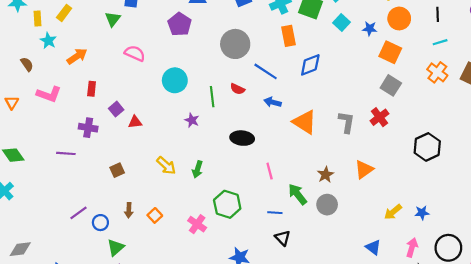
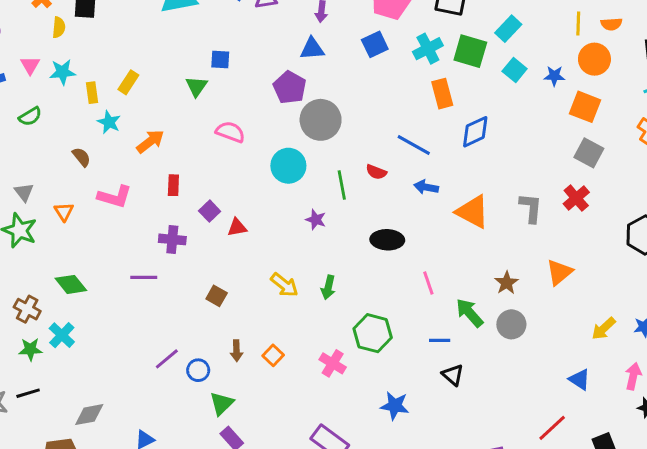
gray circle: (235, 44) -> (321, 120), moved
brown square: (117, 170) -> (217, 296), turned -32

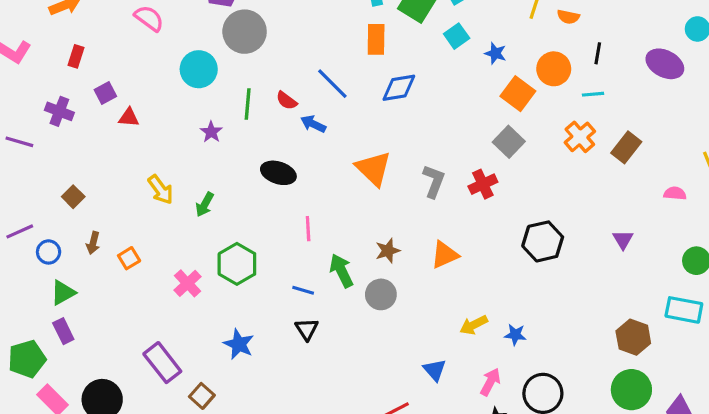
orange circle: (594, 59) -> (554, 69), moved
blue arrow: (426, 187) -> (313, 124), moved
brown square: (217, 296) -> (73, 197), moved

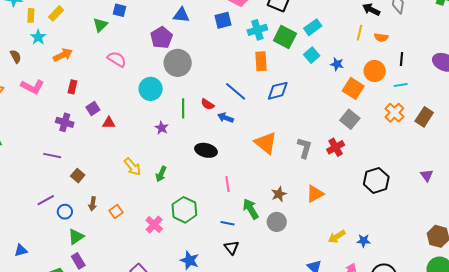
purple line: (19, 142) -> (52, 156), moved

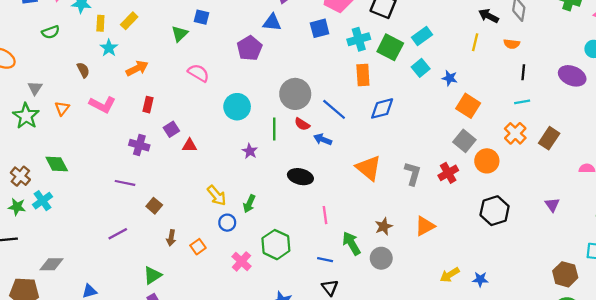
orange semicircle: (381, 37) -> (512, 44), moved
gray circle: (178, 63) -> (295, 94), moved
orange circle: (375, 71) -> (487, 161), moved
blue circle: (65, 212) -> (227, 223), moved

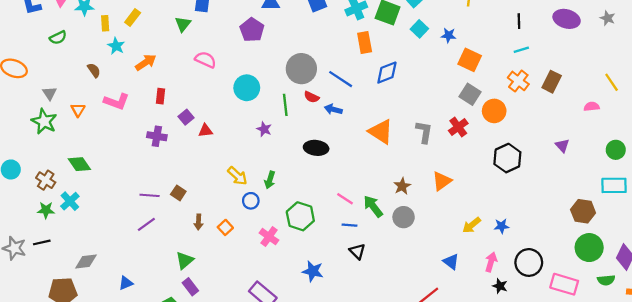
purple line: (125, 183) -> (150, 195), moved
pink line: (325, 215) -> (345, 199), moved, turned -42

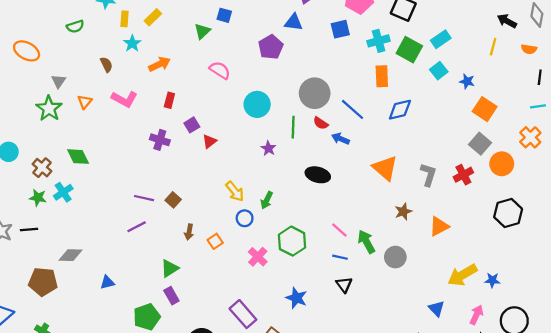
red triangle: (205, 131) -> (209, 141), turned -40
brown star: (402, 186) -> (403, 212), moved
yellow arrow: (472, 225) -> (462, 275), size x1.5

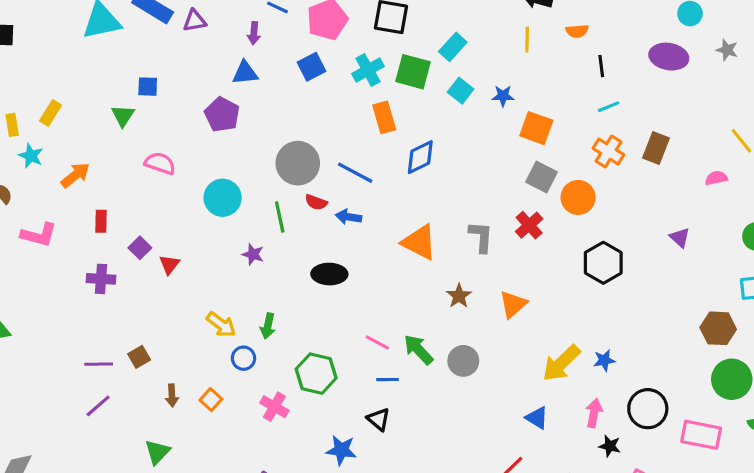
brown square: (173, 200) -> (139, 357), turned 32
black triangle: (344, 285) -> (379, 419), moved

